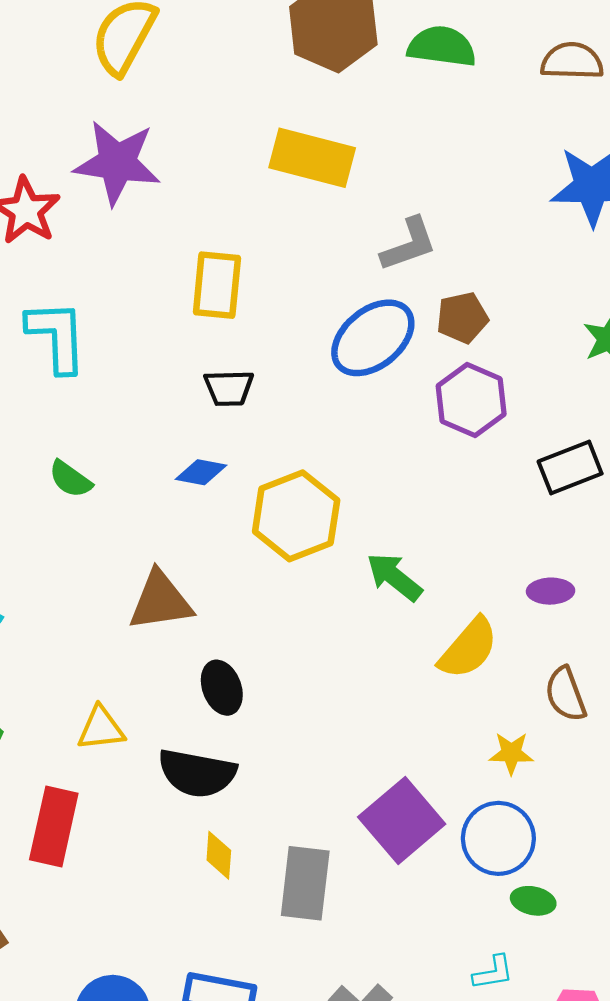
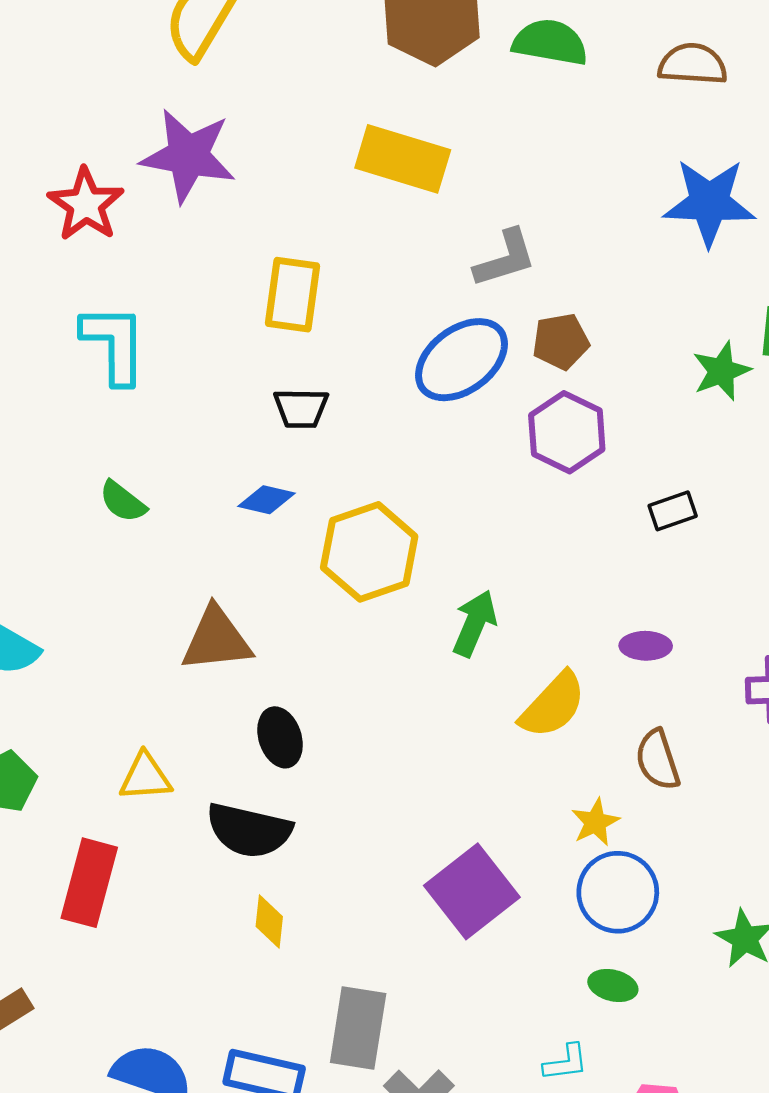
black rectangle: (570, 468) -> (673, 511), size x0.7
green arrow: (394, 577) -> (475, 623), turned 72
yellow star: (511, 753) -> (595, 822), turned -30
blue circle: (498, 838) -> (618, 892), moved
gray rectangle: (305, 883) -> (358, 1028), moved

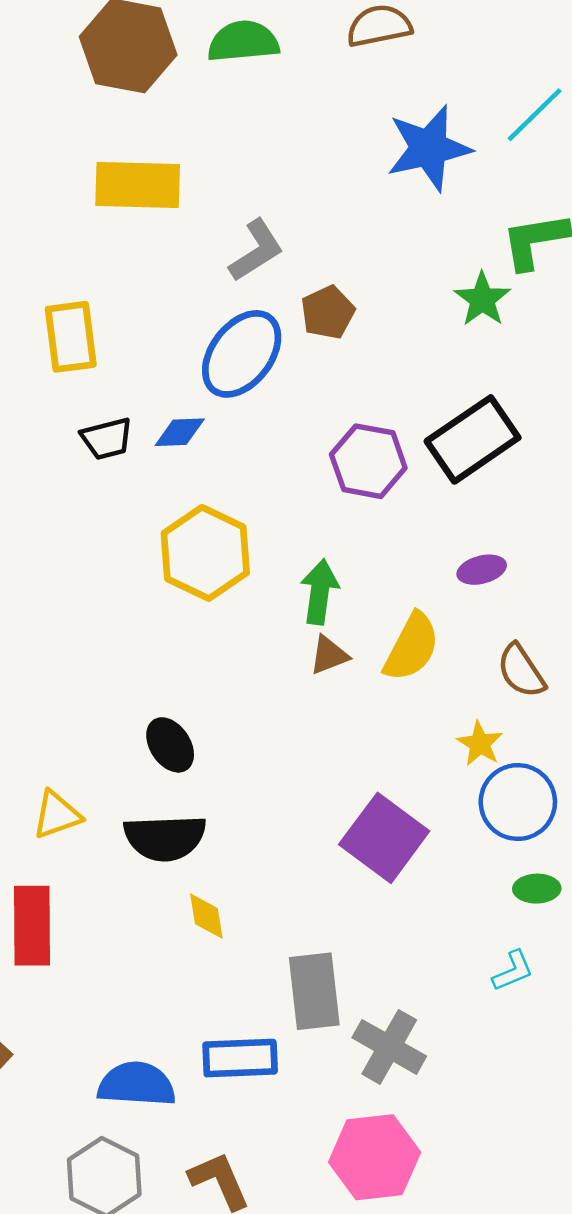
purple hexagon: (567, 432) -> (368, 461), moved
blue diamond: (267, 500) -> (180, 432), moved
black rectangle: (673, 511) -> (473, 439), size x2.0
brown triangle: (217, 639) -> (329, 655), moved, size x0.6

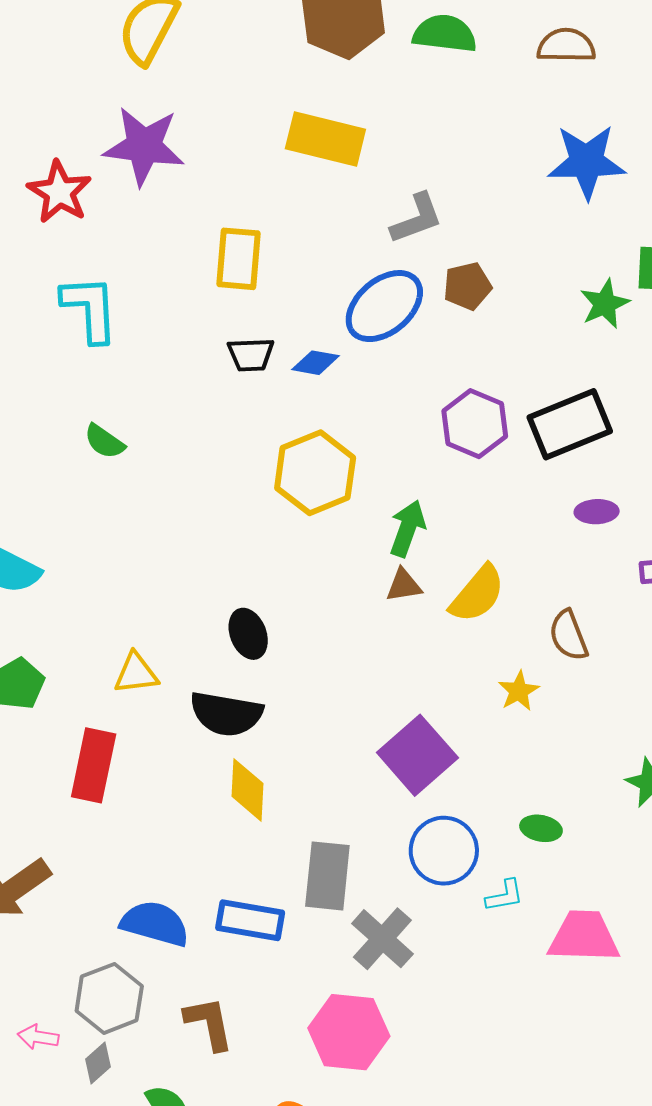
purple ellipse: (482, 570) -> (597, 512), moved
blue circle: (518, 802) -> (444, 851), moved
yellow diamond: (206, 916) -> (248, 790), size x1.4

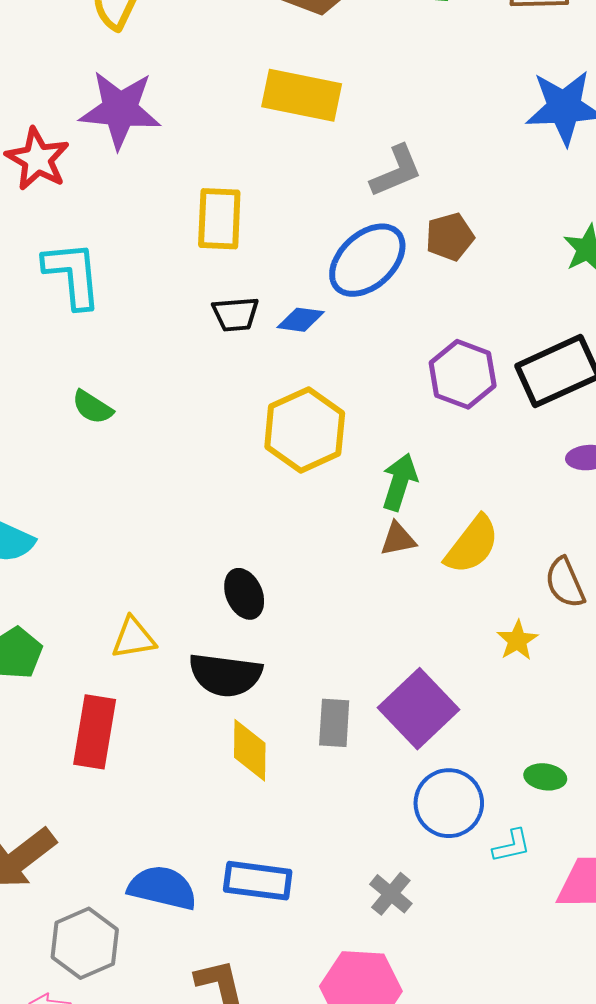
gray rectangle: (327, 876) -> (334, 723), moved, size x0.7
gray cross: (382, 939) -> (391, 894), size x0.7
gray hexagon: (109, 998) -> (85, 943), moved

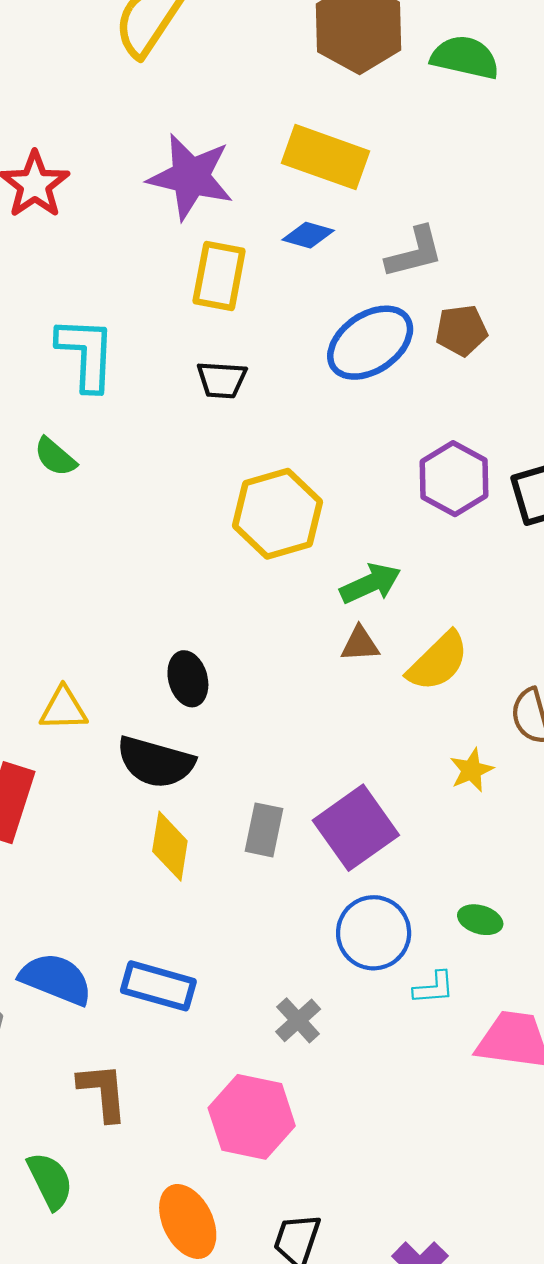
purple star: (120, 110) -> (191, 177), moved
cyan L-shape: (73, 275) -> (86, 354), moved
blue diamond: (301, 320) -> (308, 235), moved
green arrow: (399, 482) -> (370, 584), turned 40

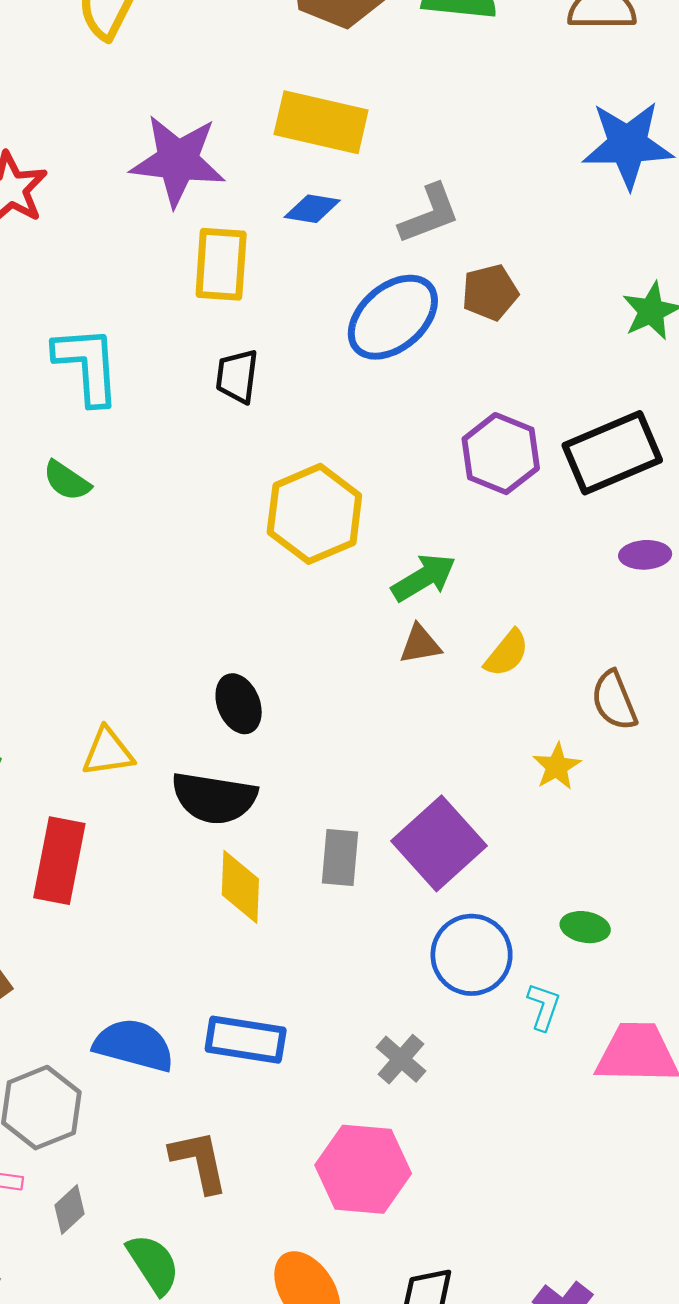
black trapezoid: (222, 380) -> (237, 376), turned 100
yellow semicircle: (438, 661) -> (507, 653), size x0.7
cyan L-shape: (434, 988) -> (544, 1007), turned -60

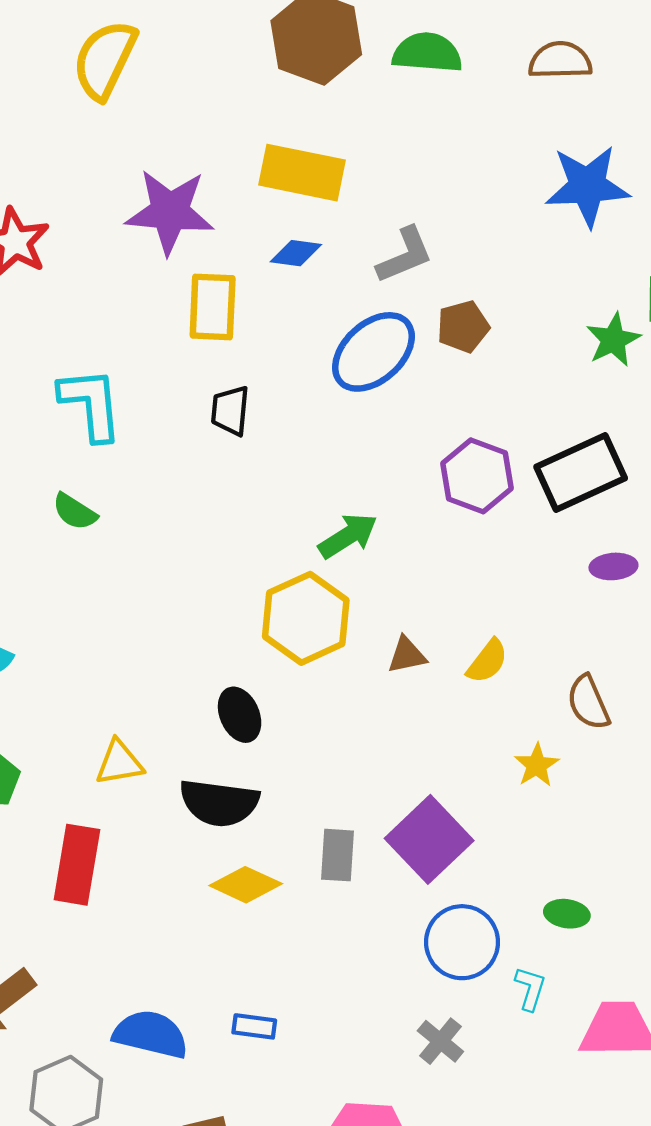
yellow hexagon: (314, 514) -> (306, 618), moved
green arrow: (424, 578) -> (348, 536), moved
yellow diamond: (240, 887) -> (246, 885), turned -66
blue rectangle: (246, 1040) -> (254, 1026), size x0.6
gray cross: (401, 1059) -> (440, 1041), moved

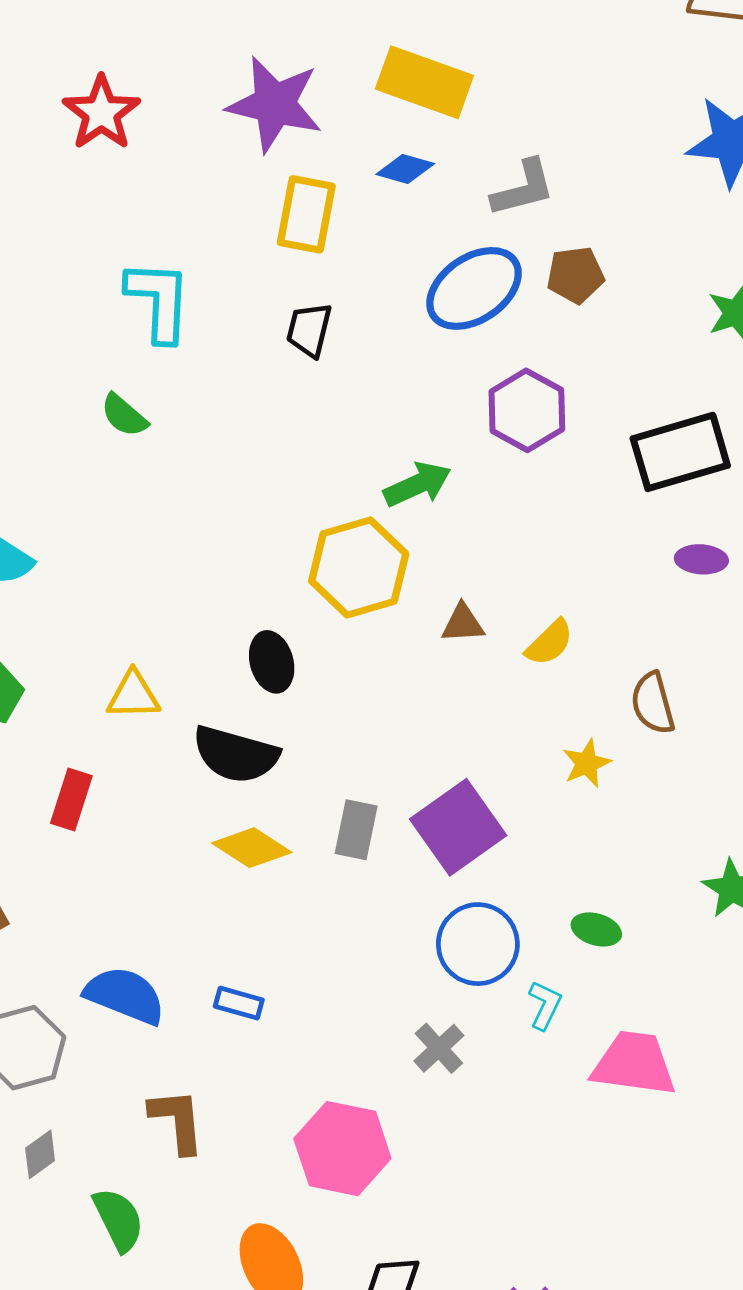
purple hexagon: (477, 476) -> (527, 410), moved
red rectangle: (77, 865) -> (71, 800), size x0.7

